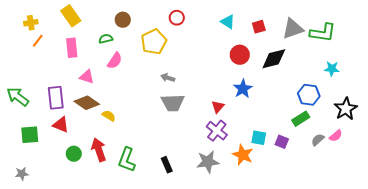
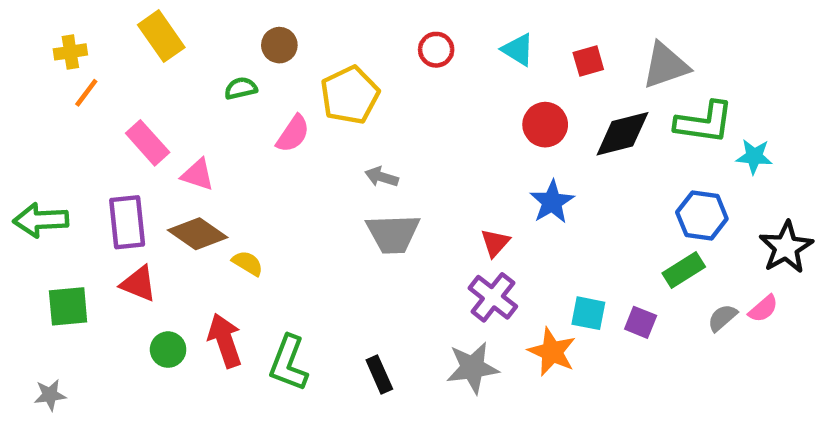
red circle: (177, 18) -> (436, 50), moved
green L-shape: (323, 33) -> (704, 122), moved
pink rectangle: (72, 48) -> (148, 143), moved, turned -36
pink semicircle: (115, 61) -> (293, 134), moved
green arrow: (18, 97) -> (41, 220), turned -40

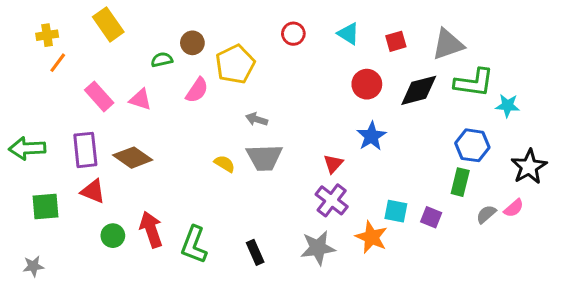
brown circle: (279, 45) -> (192, 43), moved
pink triangle: (198, 175) -> (140, 99), moved
yellow semicircle: (248, 263) -> (225, 164), moved
green rectangle: (684, 270) -> (460, 182), turned -44

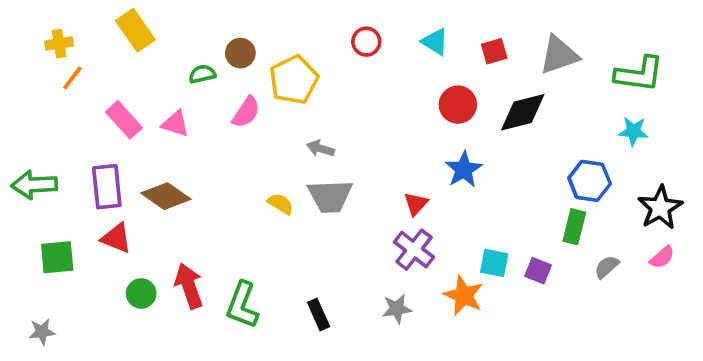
green L-shape: (474, 83) -> (639, 74), moved
pink semicircle: (514, 208) -> (662, 257), moved
gray star: (318, 248) -> (397, 309), size x0.7

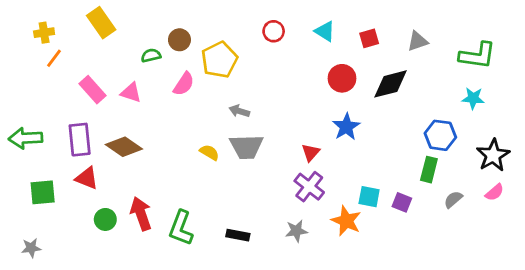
gray triangle: (559, 55) -> (418, 41), size x0.7
black rectangle: (319, 314) -> (238, 235), turned -55

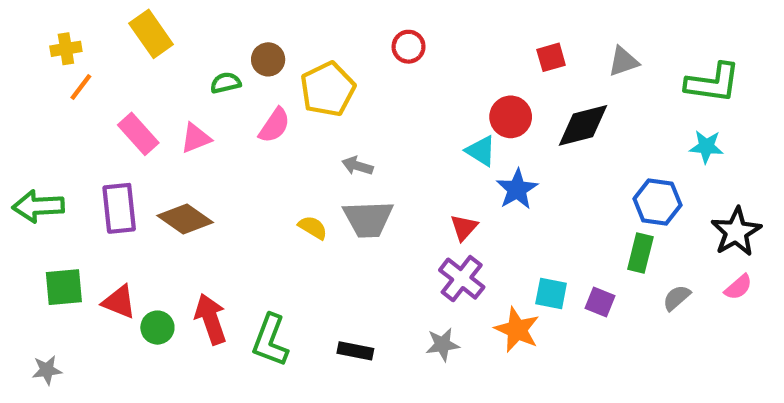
cyan triangle: (325, 31) -> (481, 151), moved
pink triangle: (131, 93) -> (196, 138), turned -40
red triangle: (87, 178) -> (119, 302), moved

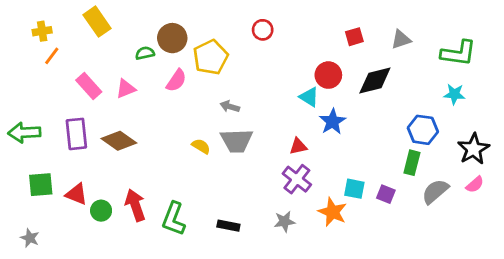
brown circle: (268, 59) -> (172, 38), size x1.4
red triangle: (464, 228) -> (298, 146), turned 36
gray semicircle: (677, 298) -> (435, 191), size x1.5
gray star: (47, 370) -> (30, 238), turned 30

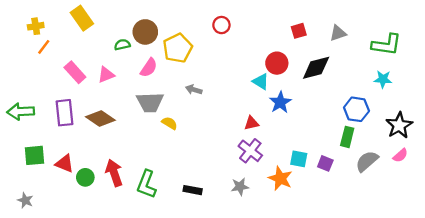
gray trapezoid: (237, 141) -> (150, 102), moved

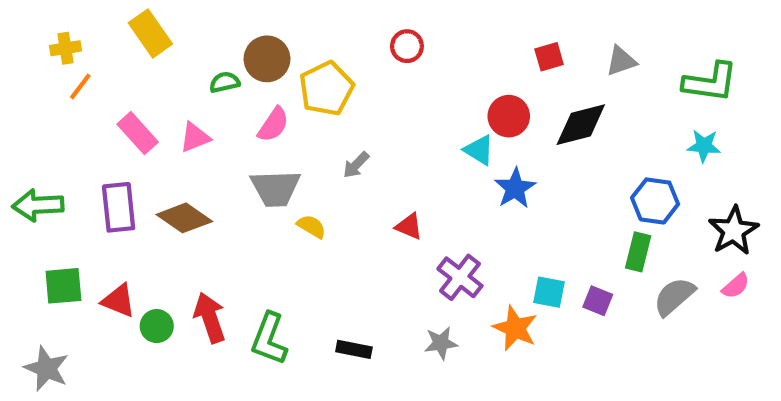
gray arrow: (194, 90) -> (356, 165), turned -63
red triangle: (251, 123) -> (409, 226), moved, turned 35
gray star: (25, 200) -> (46, 369), size x1.5

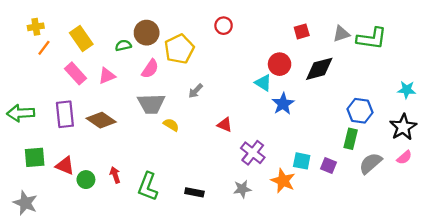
yellow rectangle: (150, 33) -> (81, 38), moved
green L-shape: (710, 82) -> (372, 38), moved
cyan star: (704, 146) -> (407, 90), moved
red arrow: (210, 318) -> (115, 175), size x0.6

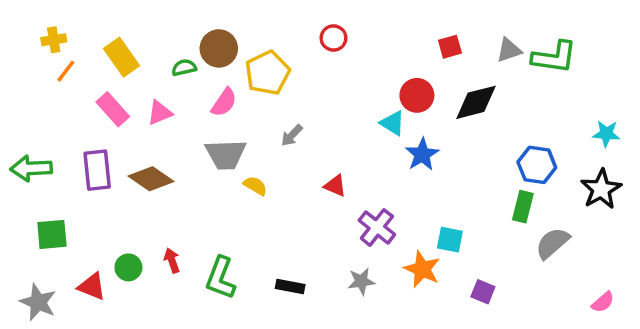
pink semicircle: (404, 157) -> (603, 302), moved
red triangle: (65, 166) -> (92, 287), moved
purple square: (329, 166) -> (483, 292), moved

